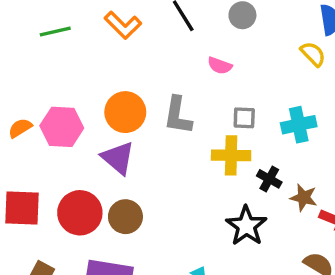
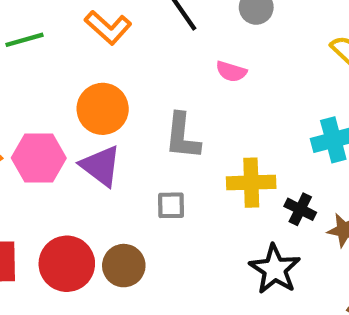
orange circle: (125, 112) -> (103, 109), moved
gray square: (244, 118) -> (171, 205), moved
purple triangle: (118, 158) -> (101, 166), moved

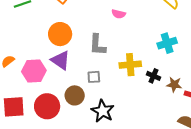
pink hexagon: (39, 158) -> (34, 71), moved
brown circle: (124, 266) -> (75, 95), moved
black star: (275, 269) -> (103, 111), moved

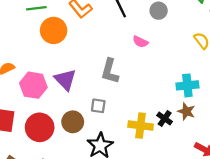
orange circle: (60, 34) -> (54, 30), moved
yellow cross: (130, 65) -> (141, 126), moved
brown star: (174, 85) -> (186, 111), moved

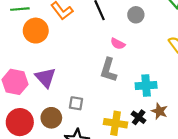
gray L-shape: (110, 71) -> (108, 70), moved
cyan cross: (187, 85) -> (146, 85), moved

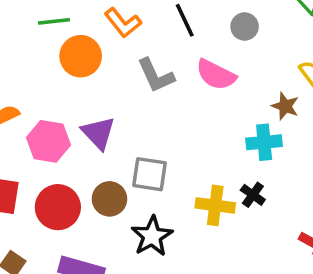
pink semicircle: (118, 44) -> (216, 75), size x1.6
gray L-shape: (108, 70) -> (156, 75), moved, turned -40
gray square: (76, 103) -> (149, 174), size x1.5
brown star: (159, 111) -> (285, 106), moved

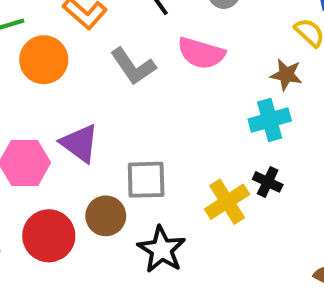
yellow cross: (215, 205) -> (227, 202), turned -30

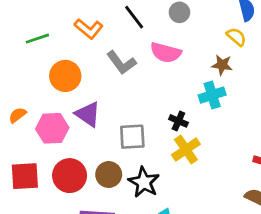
orange circle: (44, 60) -> (65, 76), moved
black cross: (268, 182) -> (178, 121), moved
brown circle: (106, 216) -> (109, 175), moved

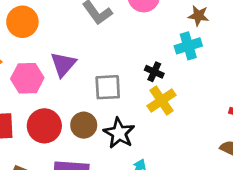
orange circle: (65, 76) -> (22, 22), moved
purple triangle: (88, 114) -> (63, 64), turned 36

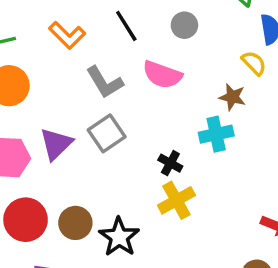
gray square: (108, 87) -> (107, 133), moved, turned -36

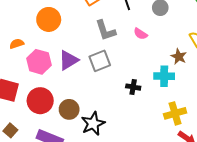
pink semicircle: (162, 75) -> (140, 34), size x0.6
black cross: (170, 163) -> (133, 87), turned -32
yellow cross: (176, 200) -> (175, 113), moved

